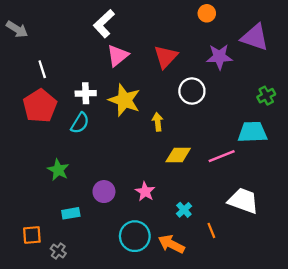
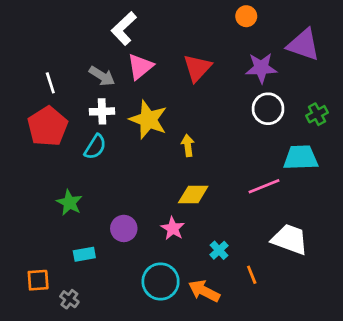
gray arrow: (17, 29) -> (102, 76), moved
white circle: (192, 91) -> (268, 109), moved
yellow diamond: (178, 155) -> (193, 194), moved

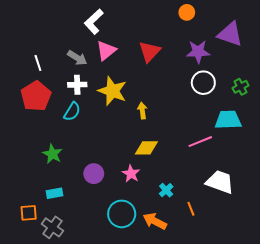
cyan rectangle: (84, 254) -> (54, 193), moved
gray cross: (69, 299) -> (52, 227), size x1.5

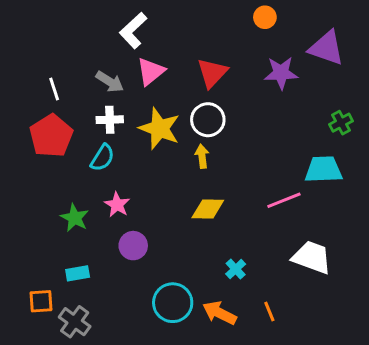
white circle: (203, 83) -> (208, 120), moved
pink star: (131, 174) -> (117, 205), moved
orange line: (191, 209) -> (269, 311), moved

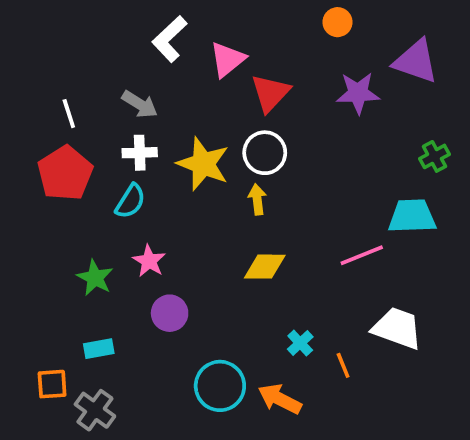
pink triangle: (151, 71) -> (227, 59), moved
orange line: (269, 311) -> (343, 365), moved

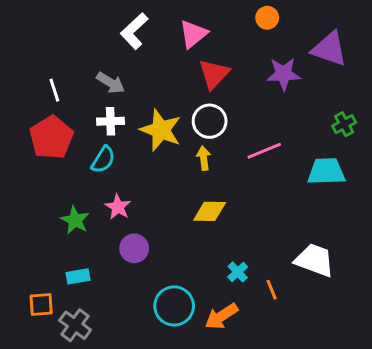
pink triangle: (227, 59) -> (193, 34), moved
pink line: (362, 255) -> (264, 151), moved
orange arrow: (280, 399) -> (221, 316), turned -60

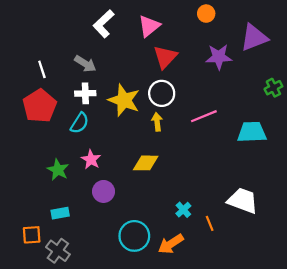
purple triangle: (329, 49) -> (254, 37), turned -40
green cross: (344, 124) -> (273, 88), moved
yellow diamond: (210, 211) -> (146, 163), moved

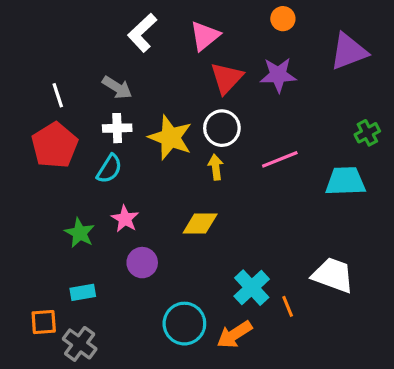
purple star: (219, 57) -> (278, 75), moved
green cross: (273, 88) -> (367, 133), moved
cyan cross: (183, 210) -> (252, 288), size x1.6

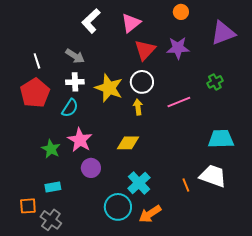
green cross: (367, 133) -> (215, 82), moved
cyan trapezoid: (345, 181) -> (221, 139), moved
pink star: (125, 219) -> (80, 140), size x1.4
cyan cross: (252, 288) -> (139, 183), moved
orange line: (288, 306) -> (186, 185), moved

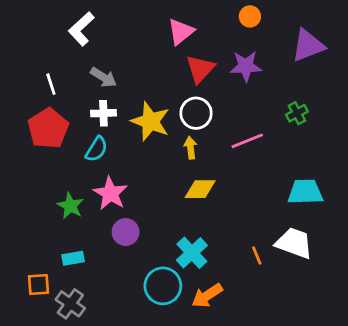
white L-shape: (91, 21) -> (81, 29), moved
yellow diamond: (128, 143) -> (200, 189), moved

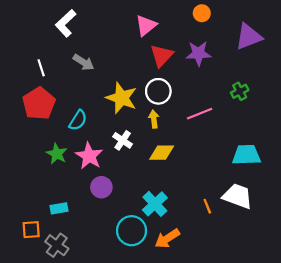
white cross: (103, 113) -> (123, 140), moved, turned 36
green star: (70, 206) -> (57, 154), moved

